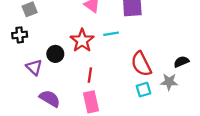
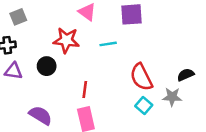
red star: (82, 41) -> (66, 40), moved, turned -30
purple triangle: (34, 67) -> (13, 71), moved, turned -36
cyan square: (143, 90) -> (144, 105), turned -32

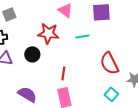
cyan square: (144, 105) -> (111, 94), moved

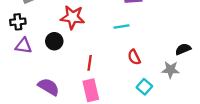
cyan line: (82, 36) -> (122, 26), moved
red semicircle: (109, 63) -> (134, 57), moved, size x0.6

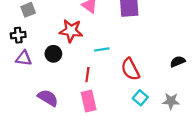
cyan line: (122, 26) -> (102, 49), moved
red semicircle: (134, 57) -> (130, 69), size x1.5
gray star: (171, 70) -> (171, 101), moved

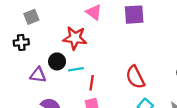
cyan line: (102, 49) -> (76, 69), moved
purple triangle: (24, 58) -> (38, 75), moved

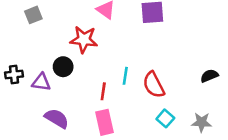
black cross: (21, 42) -> (14, 74), moved
cyan line: (76, 69) -> (125, 76), moved, turned -72

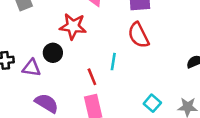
red semicircle: (154, 85) -> (139, 35), moved
red line: (103, 91) -> (92, 77), turned -30

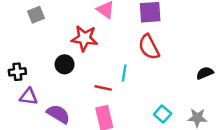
purple triangle: (31, 68) -> (29, 97), moved
red line: (92, 77) -> (103, 88), turned -56

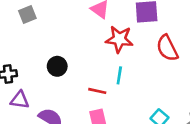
red star: (84, 38) -> (119, 39), moved
red semicircle: (149, 47) -> (167, 48), moved

